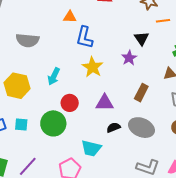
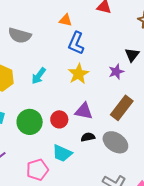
brown rectangle: (141, 93) -> (122, 108), size x1.4
red circle: (70, 103) -> (59, 119), moved

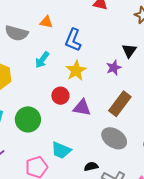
orange triangle: (66, 20) -> (46, 22), moved
cyan arrow: (39, 76) -> (42, 60), moved
red circle: (59, 119) -> (60, 96), moved
black semicircle: (88, 137) -> (91, 166), moved

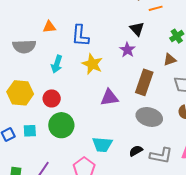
red circle: (60, 96) -> (52, 98), moved

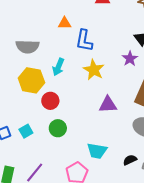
orange triangle: (49, 27) -> (65, 23), moved
yellow hexagon: (20, 93) -> (31, 80), moved
green circle: (61, 125) -> (58, 128), size x0.7
cyan square: (30, 131) -> (26, 131), turned -32

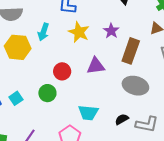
purple star: (130, 59) -> (111, 31), moved
red circle: (50, 101) -> (62, 71), moved

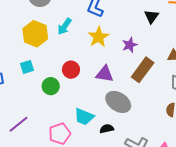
gray ellipse: (135, 86) -> (118, 102), moved
cyan square: (16, 98) -> (27, 67), moved
black semicircle: (122, 119) -> (107, 129), moved

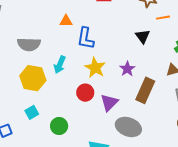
red circle: (71, 70) -> (85, 93), moved
purple triangle: (105, 74) -> (109, 103), turned -42

